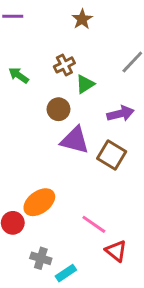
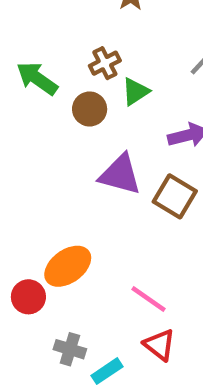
green arrow: (19, 75) -> (37, 78), size x1.4
brown circle: (58, 109) -> (90, 109), moved
red triangle: (116, 251) -> (159, 345), moved

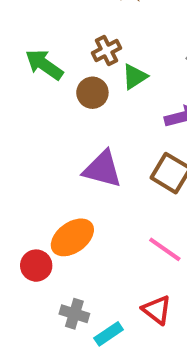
purple triangle: (120, 175) -> (103, 169), moved
pink line: (149, 299) -> (165, 249), moved

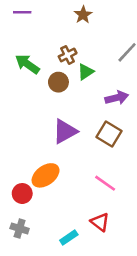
purple triangle: (103, 169) -> (65, 131), turned -44
gray cross: (74, 314) -> (20, 228), moved

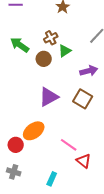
pink line: (105, 183) -> (69, 145), moved
red triangle: (100, 222) -> (84, 161), moved
cyan rectangle: (69, 238) -> (52, 179), turned -32

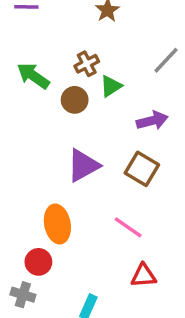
orange ellipse: (34, 131) -> (57, 224), turned -65
red circle: (16, 145) -> (38, 262), moved
pink line: (69, 145) -> (128, 227), moved
red triangle: (84, 161) -> (144, 276), turned -42

